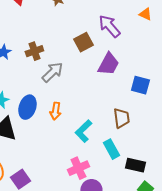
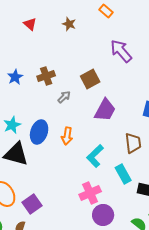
brown square: (83, 42) -> (90, 79), moved
purple trapezoid: (108, 64) -> (105, 110), moved
gray arrow: (52, 72) -> (64, 97), size x0.6

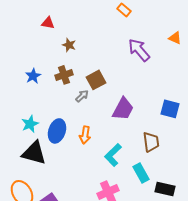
red triangle: (30, 24) -> (48, 23), turned -32
brown star: (69, 24) -> (69, 45), moved
brown square: (90, 79) -> (96, 80), moved

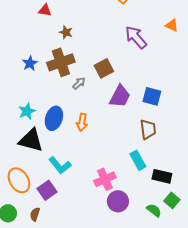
brown cross: (64, 75) -> (61, 62), size x1.5
brown square: (96, 80) -> (104, 68), moved
blue square: (170, 109) -> (152, 96), moved
cyan L-shape: (113, 155) -> (60, 165), moved, turned -85

